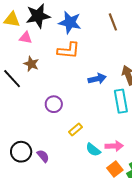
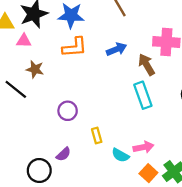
blue arrow: (97, 79) -> (116, 49), moved
yellow rectangle: (75, 129) -> (97, 136), turned -56
purple semicircle: (43, 156) -> (64, 154), moved, turned 96

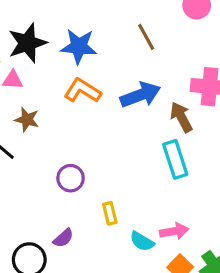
orange L-shape: (75, 47) -> (82, 91), turned -145
blue arrow: (116, 49) -> (140, 95), size x1.4

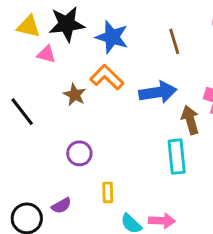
brown star: (27, 120) -> (75, 95), moved

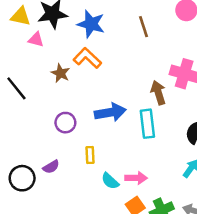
blue arrow: (158, 92) -> (110, 112), moved

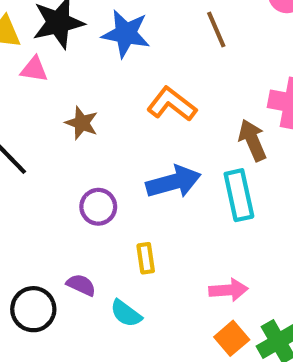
orange L-shape: (87, 58) -> (172, 104), moved
purple semicircle: (51, 167) -> (81, 285), turned -119
cyan semicircle: (110, 181) -> (126, 313), moved

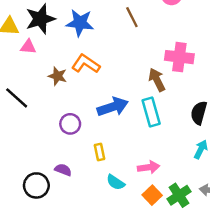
orange L-shape: (172, 104) -> (86, 64), moved
cyan semicircle: (126, 313) -> (116, 182), moved

